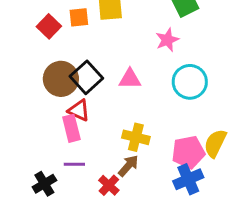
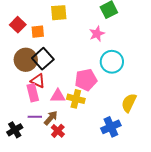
orange square: (79, 17) -> (38, 32), moved
pink triangle: (130, 79) -> (58, 96), moved
pink pentagon: (188, 152) -> (86, 80), moved
brown arrow: (128, 166) -> (51, 118), moved

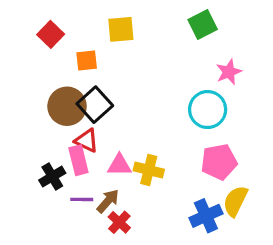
red square: (18, 25) -> (51, 34), moved
pink star: (97, 34) -> (229, 72), moved
pink pentagon: (86, 80) -> (219, 162), moved
yellow semicircle: (129, 103) -> (235, 201), moved
black cross: (15, 130) -> (52, 177), moved

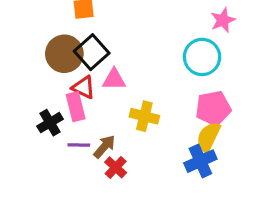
pink triangle: (119, 165) -> (114, 79), moved
yellow semicircle: (235, 201) -> (208, 137), moved

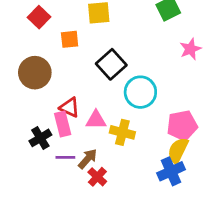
black square: (92, 52) -> (111, 64), moved
brown circle: (64, 54) -> (35, 73), moved
cyan circle: (202, 57) -> (140, 92), moved
pink triangle: (114, 79) -> (96, 120), moved

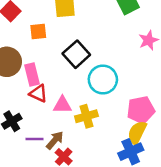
pink rectangle: (63, 124) -> (32, 74), moved
yellow cross: (122, 132) -> (86, 116), turned -30

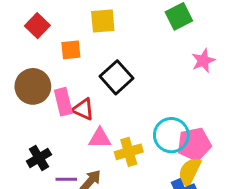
cyan circle: (103, 80) -> (171, 135), moved
red triangle: (38, 93) -> (83, 109), moved

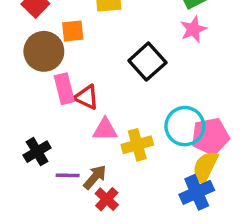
pink star: (203, 61) -> (193, 29), moved
black square: (117, 77) -> (147, 62), moved
brown circle: (33, 86) -> (44, 51), moved

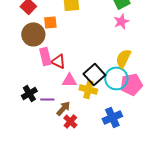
black square: (147, 62) -> (94, 74), moved
yellow cross: (137, 145) -> (88, 89), turned 30
yellow semicircle: (205, 167) -> (123, 58), moved
purple line: (68, 175) -> (47, 99), moved
blue cross: (197, 192) -> (112, 117), moved

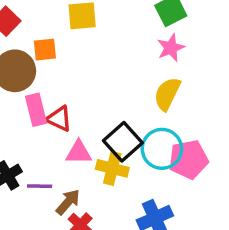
yellow semicircle: (123, 58) -> (167, 94), moved

